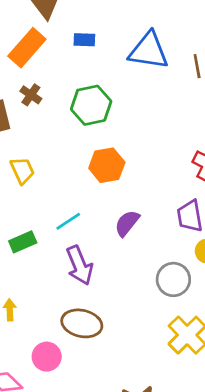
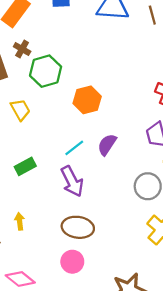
green hexagon: (91, 105) -> (46, 71), moved
cyan line: (68, 221) -> (74, 148), moved
pink circle: (47, 357) -> (72, 262), moved

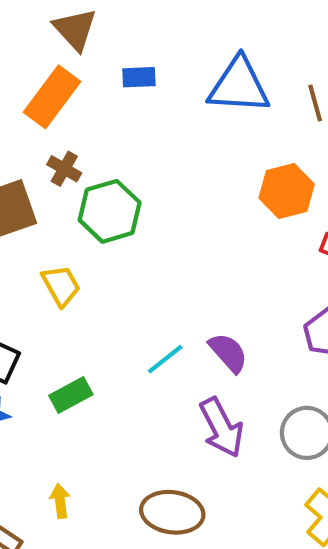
orange hexagon: (87, 100) -> (287, 191), moved
purple semicircle: (107, 145) -> (228, 353), turned 105
purple arrow: (72, 181) -> (222, 428), moved

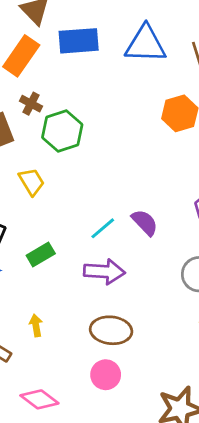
blue rectangle: (139, 77) -> (79, 41), size x1.8
purple arrow: (222, 428) -> (104, 272), moved, turned -57

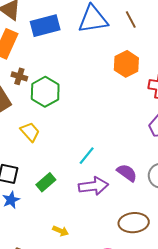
purple semicircle: (145, 222) -> (127, 173), moved
yellow arrow: (36, 325) -> (61, 231), moved, turned 133
brown ellipse: (111, 330) -> (134, 223), moved

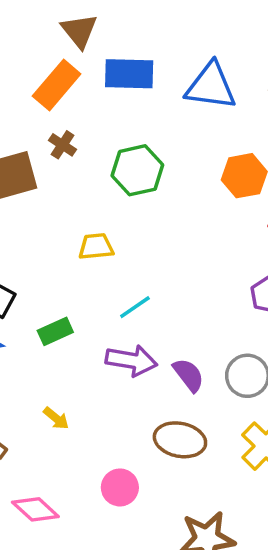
green hexagon: (45, 92) -> (137, 170), moved
yellow trapezoid: (30, 132) -> (96, 246), moved, turned -70
purple semicircle: (127, 173) -> (188, 375), moved

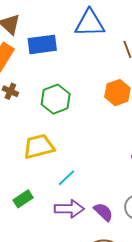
blue triangle: (211, 86) -> (90, 23), moved
yellow trapezoid: (96, 246) -> (39, 147), size x1.5

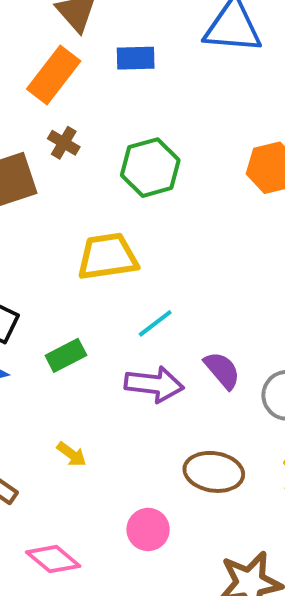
blue rectangle: (42, 44) -> (136, 58), size x0.7
purple semicircle: (103, 212) -> (222, 370), moved

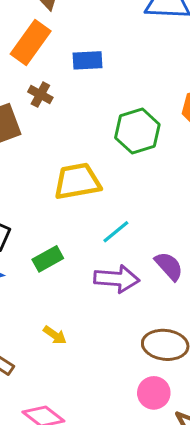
blue rectangle: (136, 58) -> (88, 60), moved
green hexagon: (150, 168) -> (137, 131), moved
pink circle: (148, 529) -> (154, 393), moved

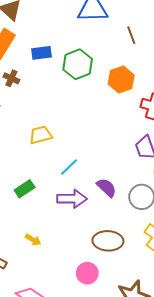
green hexagon: (137, 131) -> (78, 64), moved
yellow trapezoid: (77, 181) -> (41, 135), size x0.7
pink circle: (154, 393) -> (87, 273), moved

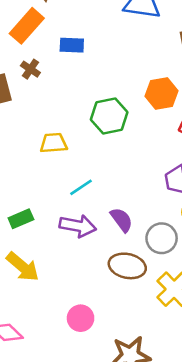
green hexagon: (78, 64) -> (109, 116), moved
green rectangle: (25, 189) -> (21, 219), moved
yellow arrow: (33, 240) -> (23, 267), size x1.8
brown ellipse: (108, 241) -> (127, 266), moved

